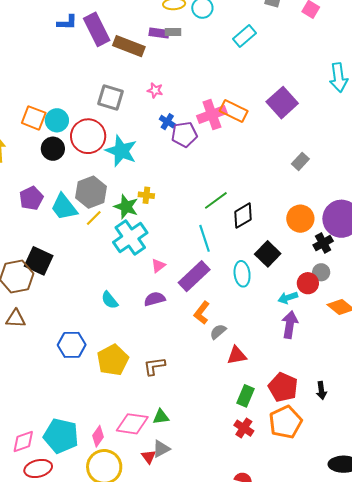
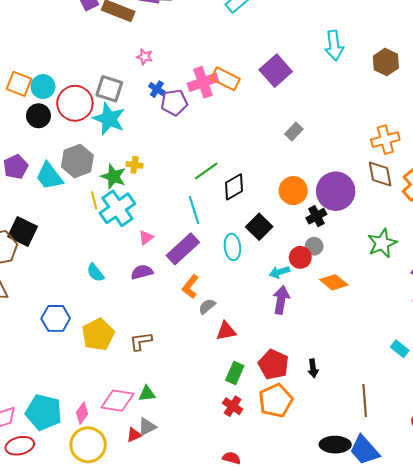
gray square: (110, 98) -> (109, 89), moved
yellow line: (94, 218) -> (94, 200), moved, turned -60
red triangle: (149, 457) -> (134, 435), turned 42

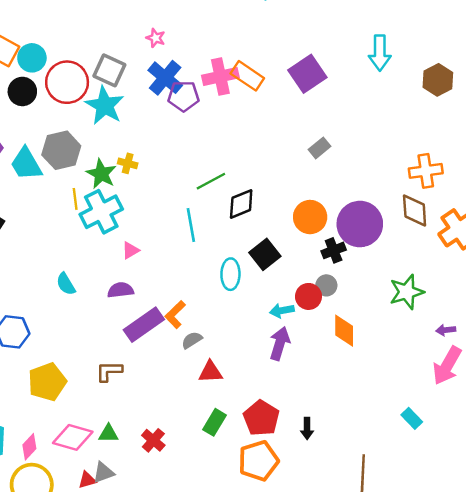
blue cross: (157, 89) -> (165, 78), size x1.8
purple rectangle: (183, 249) -> (144, 325), moved
orange diamond: (334, 282) -> (344, 331), turned 44
yellow pentagon: (98, 335) -> (47, 382), moved
red cross: (233, 406) -> (153, 440), moved

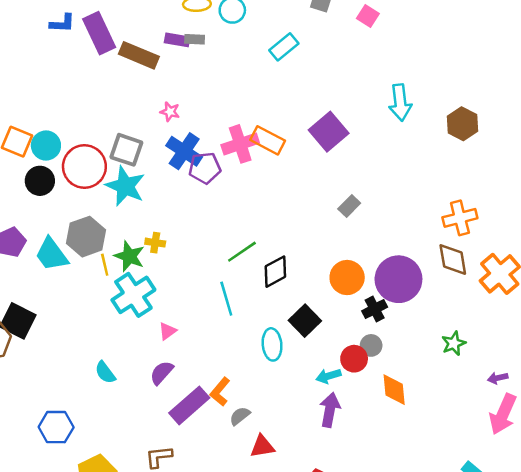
yellow line: (75, 199) -> (105, 265), moved
purple semicircle: (120, 290) -> (162, 373), turned -35
green star: (407, 292) -> (454, 343), size x0.7

